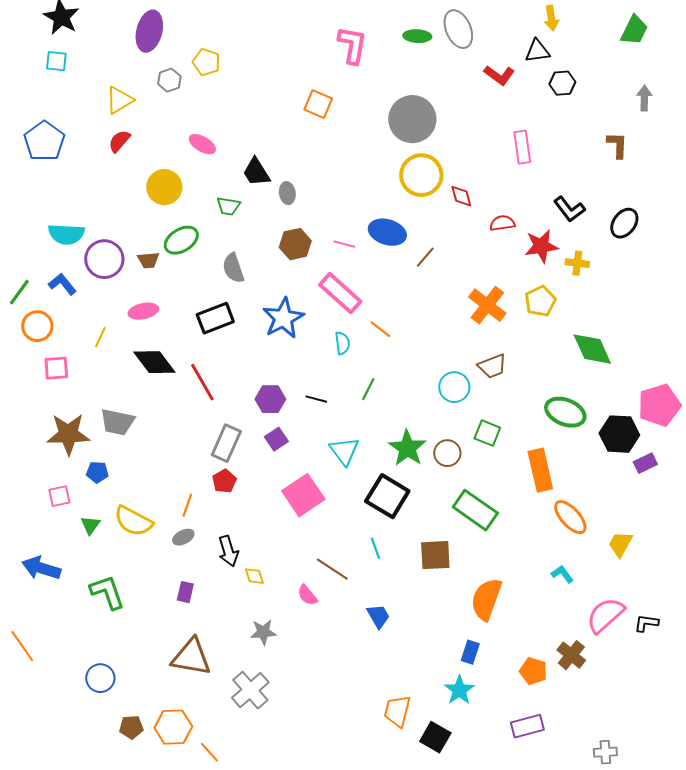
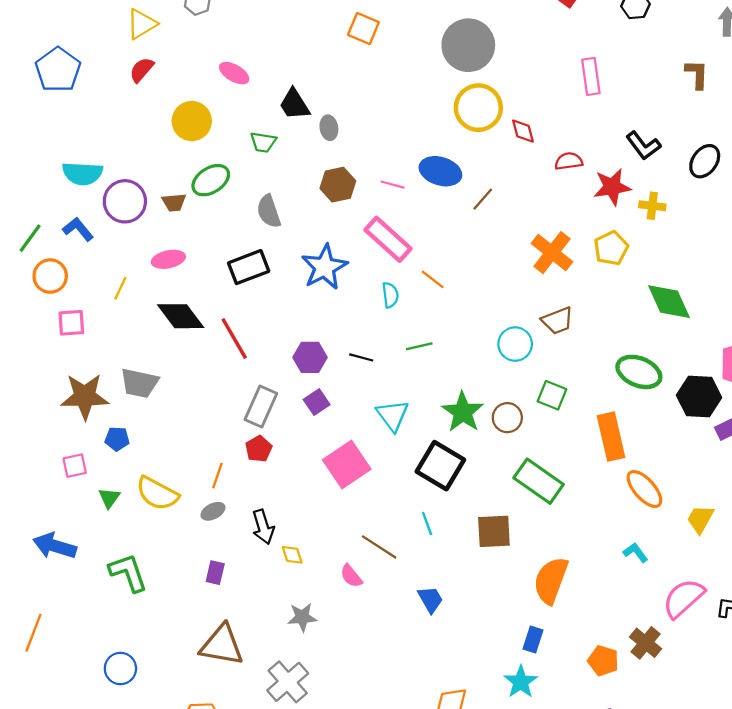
green line: (368, 389) -> (419, 346), turned 50
orange line: (22, 646) -> (33, 633), turned 56

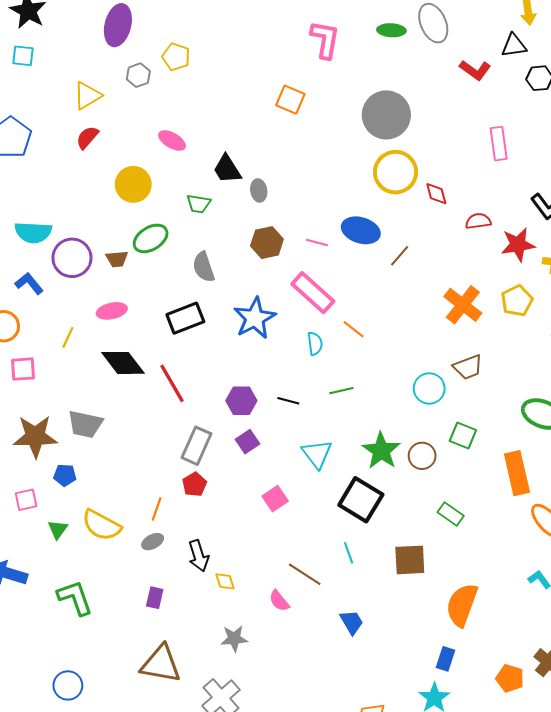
pink square: (347, 464) -> (275, 499), size x0.6
green rectangle: (539, 481) -> (451, 514), size x0.6

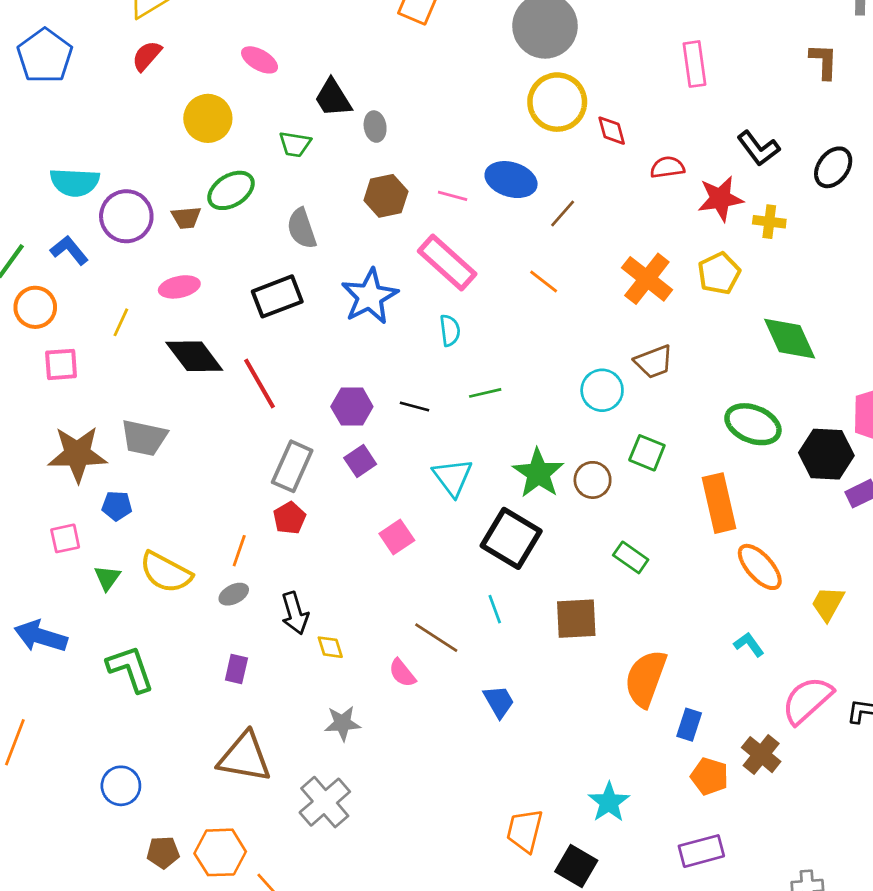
orange line: (354, 329) -> (544, 282), moved
blue rectangle: (446, 659) -> (689, 725), moved

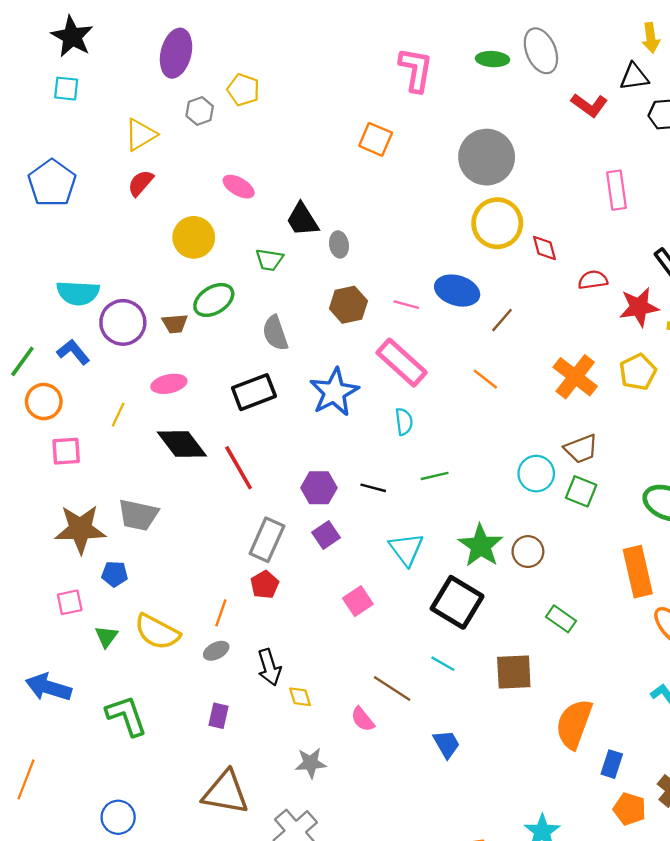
green square: (647, 453) -> (581, 491), moved
cyan line: (495, 609) -> (443, 664), turned -40

